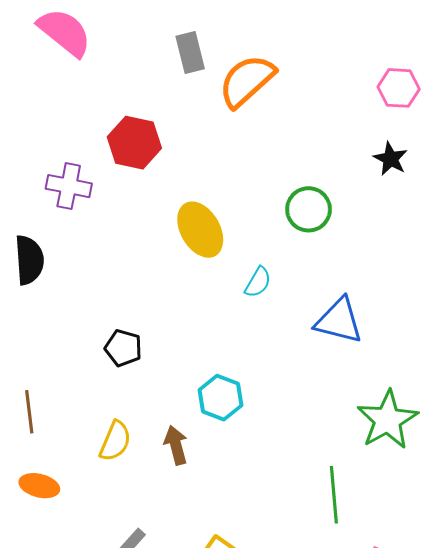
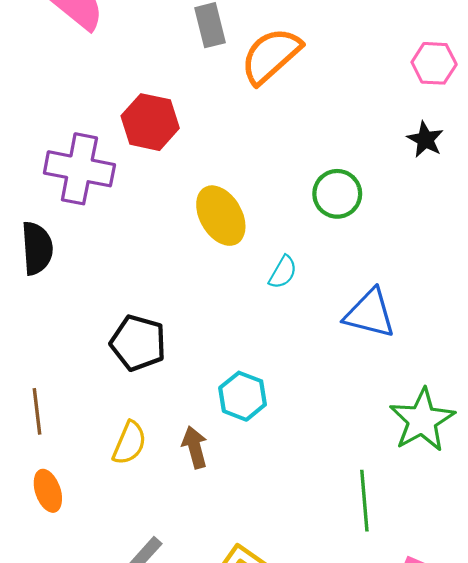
purple cross: (69, 186) -> (79, 169), size x1.4
black pentagon: (123, 348) -> (138, 343), size x1.4
orange ellipse: (39, 486) -> (48, 491), turned 57

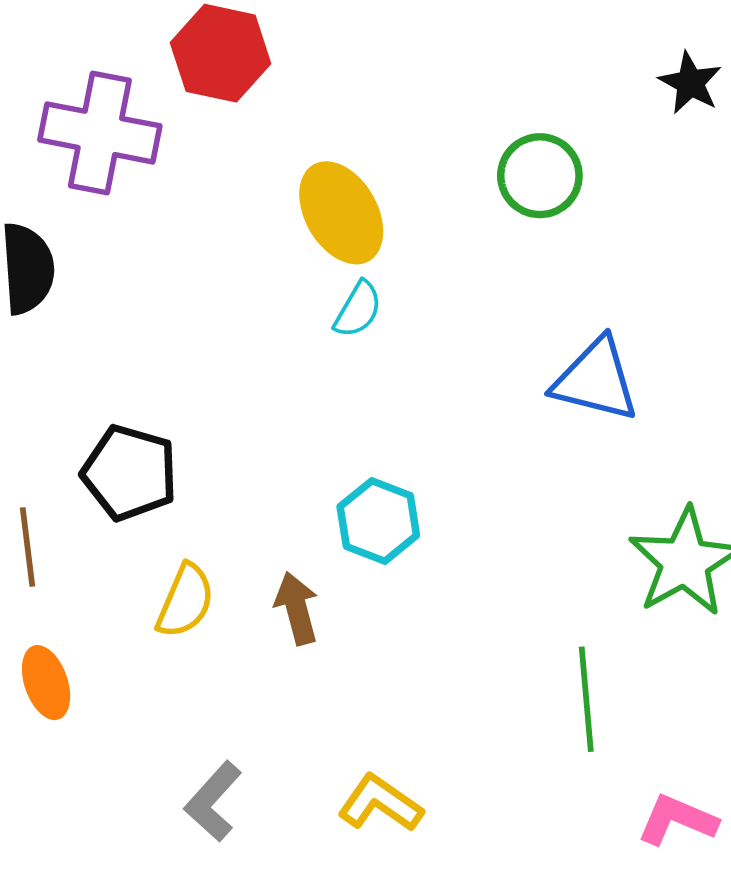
cyan semicircle: (283, 272) -> (358, 309), moved
black pentagon: (138, 343) -> (130, 473), moved

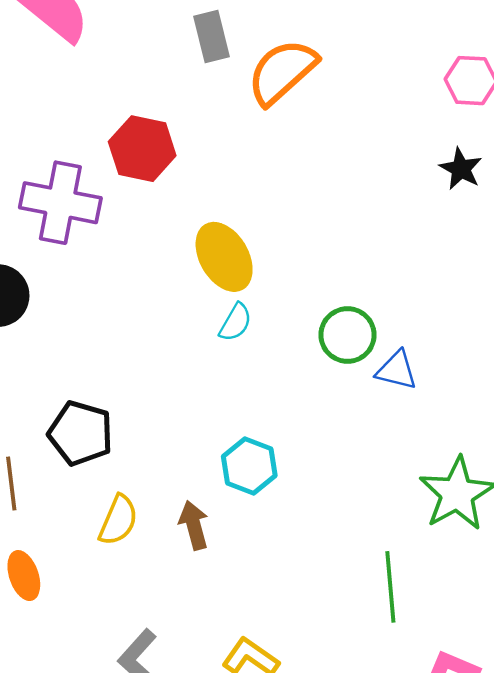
green circle: (540, 176) -> (348, 335), moved
blue triangle: (596, 380) -> (397, 370), size x0.7

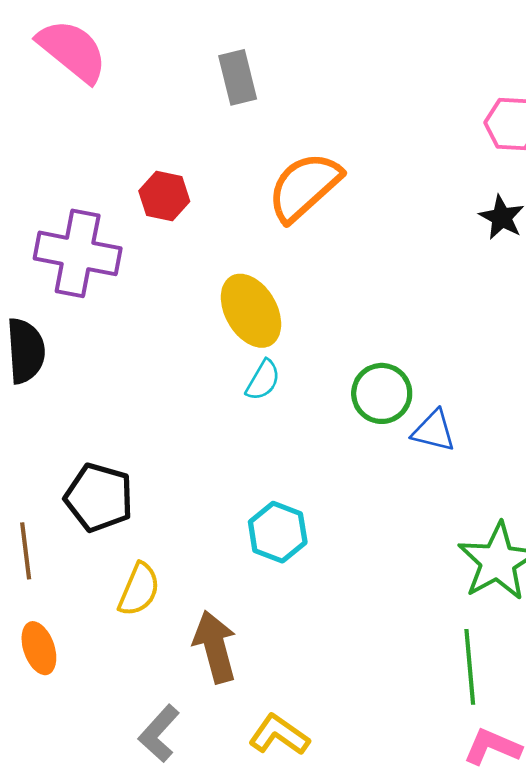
orange semicircle: (282, 72) -> (304, 187), moved
red hexagon: (142, 149) -> (164, 196), size x0.7
brown arrow: (194, 525) -> (215, 647), moved, size x1.4
green line: (390, 587) -> (470, 667), moved

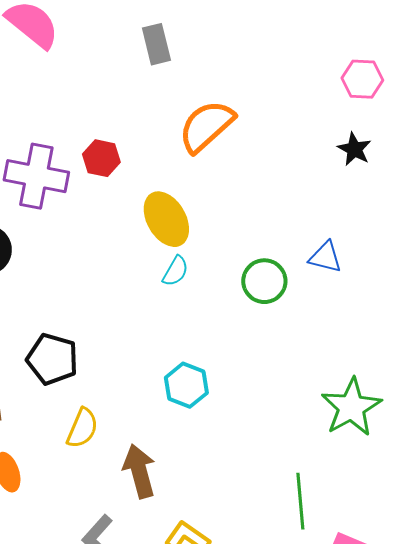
red hexagon: (164, 196) -> (101, 158), moved
blue triangle: (434, 431) -> (325, 257), moved
green line: (470, 667) -> (300, 501), moved

